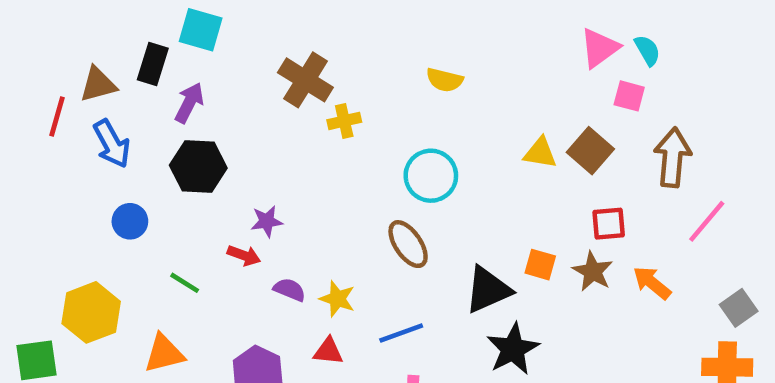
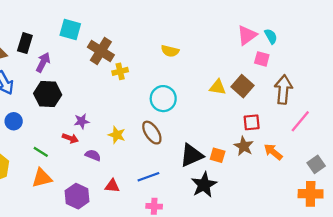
cyan square: (201, 30) -> (70, 29), moved
orange square: (540, 265) -> (218, 155), moved
yellow star: (337, 299) -> (117, 135), moved
orange triangle: (164, 353) -> (42, 178), moved

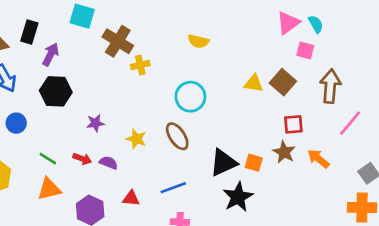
red arrow: (70, 138) -> (82, 159), moved

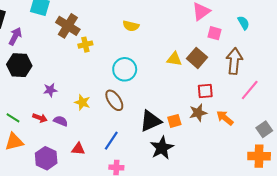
cyan semicircle: (316, 24) -> (244, 23), moved
brown star: (284, 152) -> (198, 113), turned 30
orange square: (254, 163) -> (174, 121), turned -32
blue line: (173, 188) -> (111, 141), turned -36

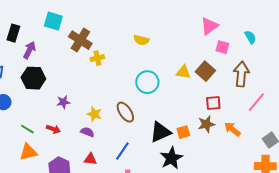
cyan circle: (125, 69) -> (147, 82), moved
purple semicircle: (61, 121) -> (87, 132), moved

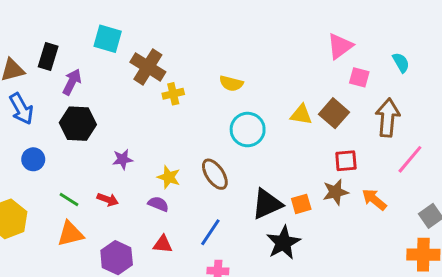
yellow semicircle: (141, 40) -> (231, 83), moved

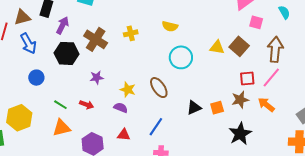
brown cross: (148, 67) -> (96, 39), moved
pink line: (410, 159) -> (271, 78), moved
black triangle: (267, 204) -> (194, 108), size x0.7
black star: (283, 243) -> (240, 134), moved

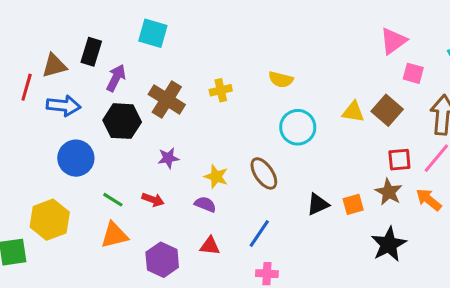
blue arrow: (28, 43) -> (64, 106), turned -55
blue circle: (36, 78) -> (76, 158), size x1.5
brown star: (240, 100) -> (389, 192), turned -30

